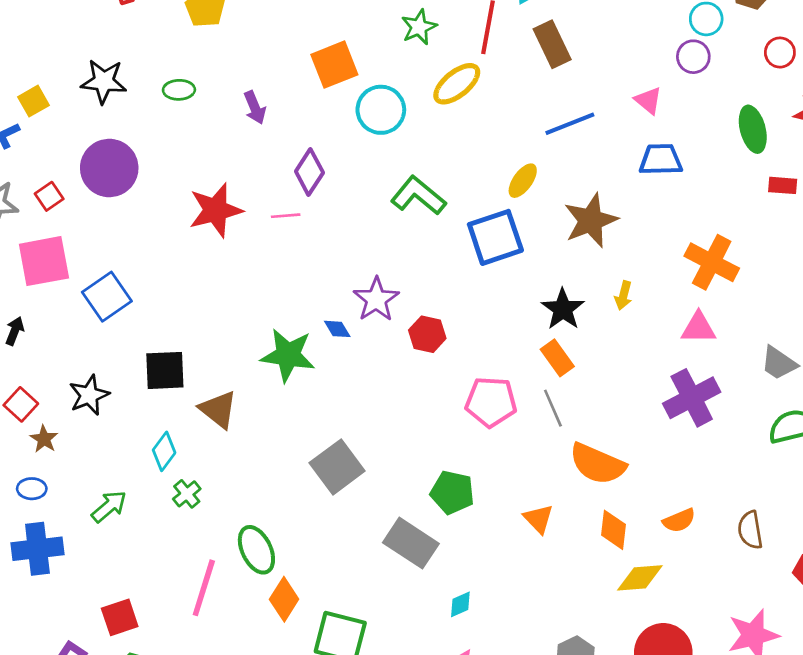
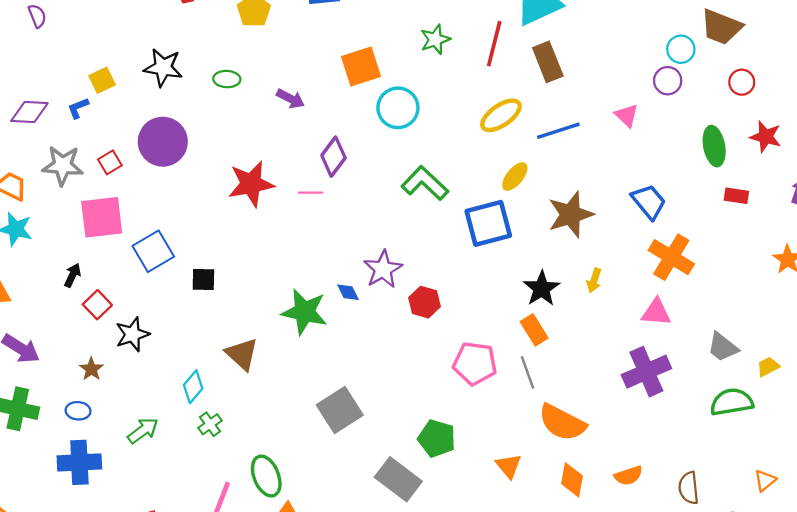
yellow ellipse: (457, 84) -> (501, 115), moved
purple arrow: (255, 108) -> (291, 99), turned -44
blue trapezoid: (661, 160) -> (649, 202), moved, turned 48
black square: (165, 370) -> (203, 279), moved, size x0.7
red square: (21, 404) -> (97, 305), moved

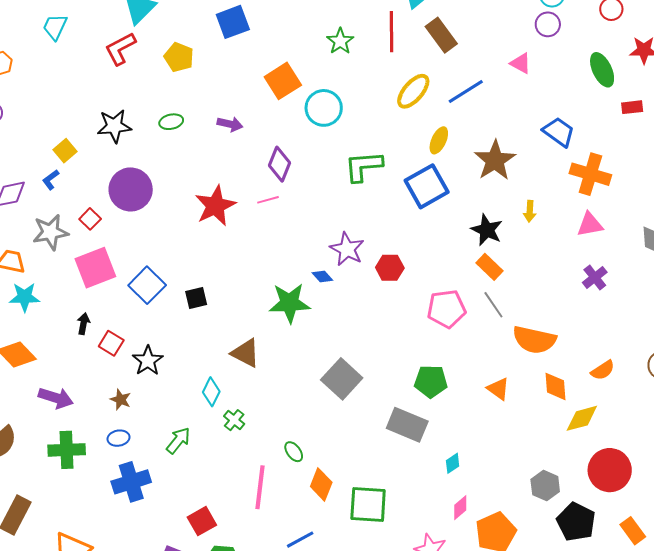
green L-shape: (425, 183) -> (364, 166), turned -33
purple cross: (646, 372) -> (595, 277), size x0.6
green ellipse: (266, 476) -> (294, 452), size x0.6

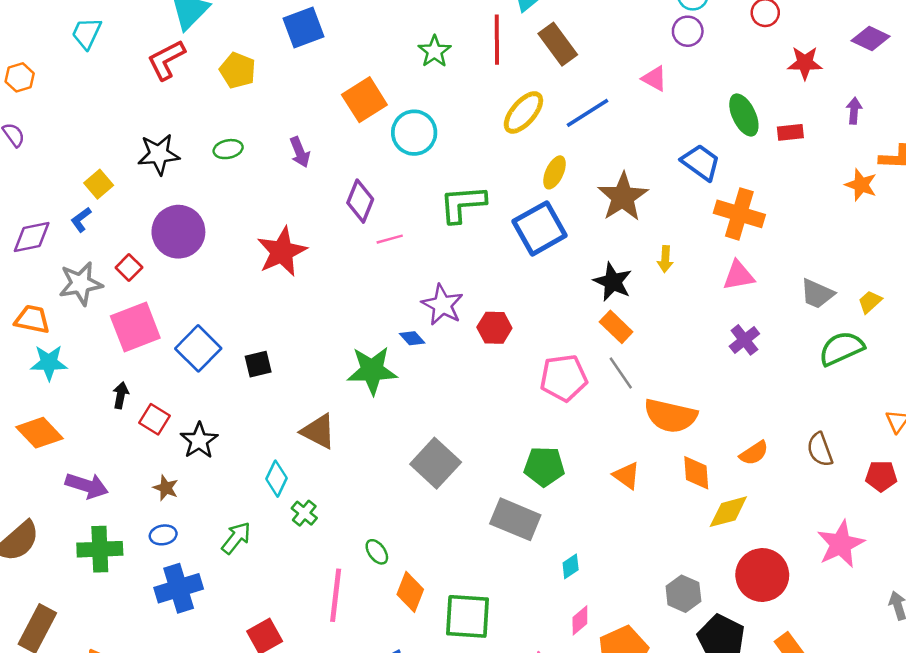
green ellipse: (602, 70) -> (744, 115), moved
purple arrow: (230, 124) -> (300, 152), turned 55
pink line: (268, 200) -> (390, 239), moved

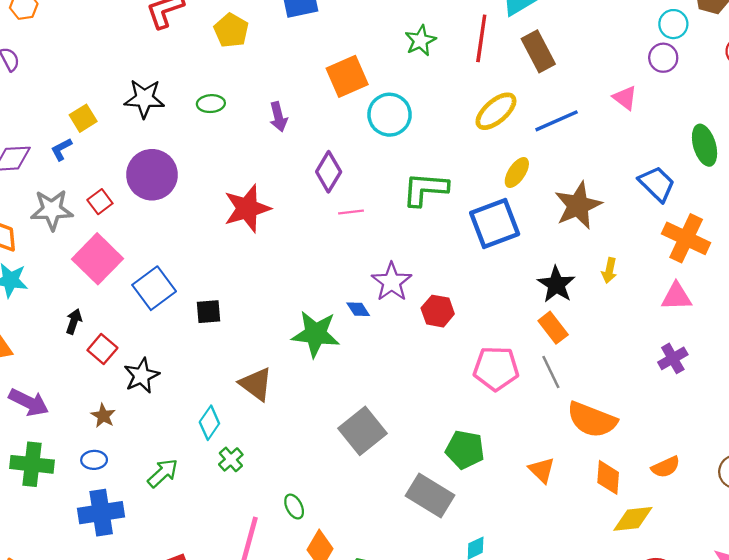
pink square: (135, 327) -> (97, 259), turned -33

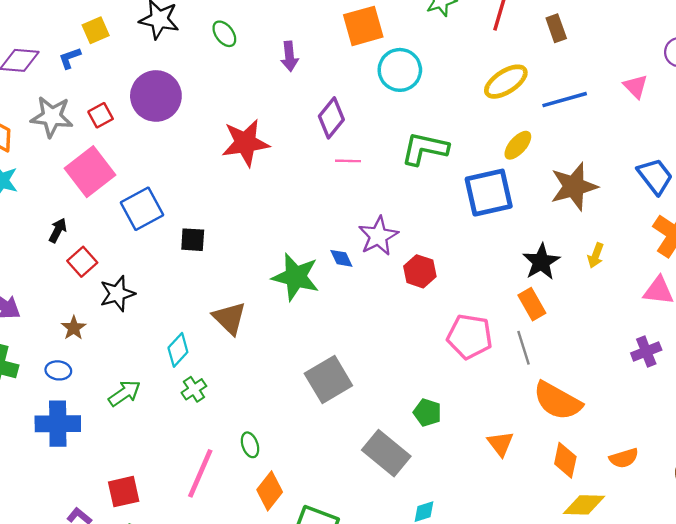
brown rectangle: (538, 51) -> (556, 28), size x0.7
green ellipse: (211, 104) -> (224, 34), turned 48
green pentagon: (465, 450) -> (427, 413), size x0.7

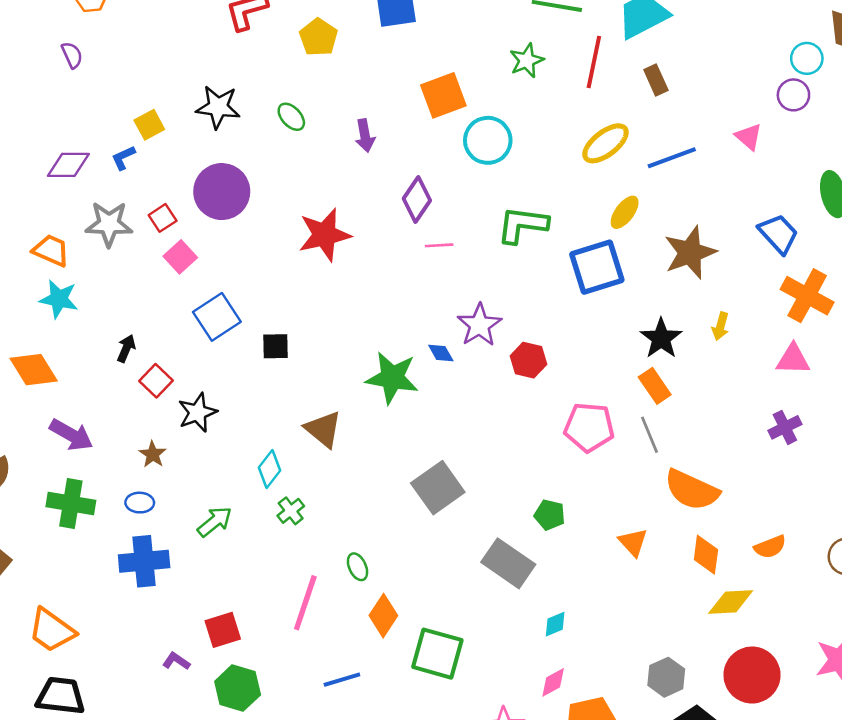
pink square: (90, 172) -> (180, 257), moved, size x0.6

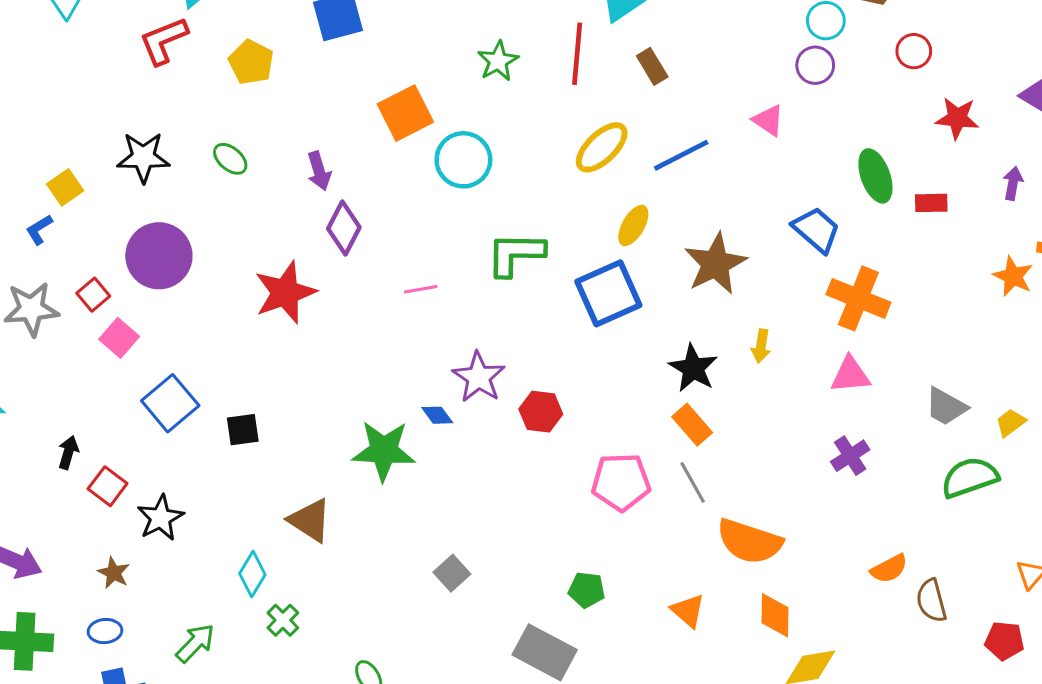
purple diamond: (417, 199) -> (344, 228), moved
gray square: (438, 488) -> (452, 573), size x0.6
orange semicircle: (770, 547) -> (889, 569), moved

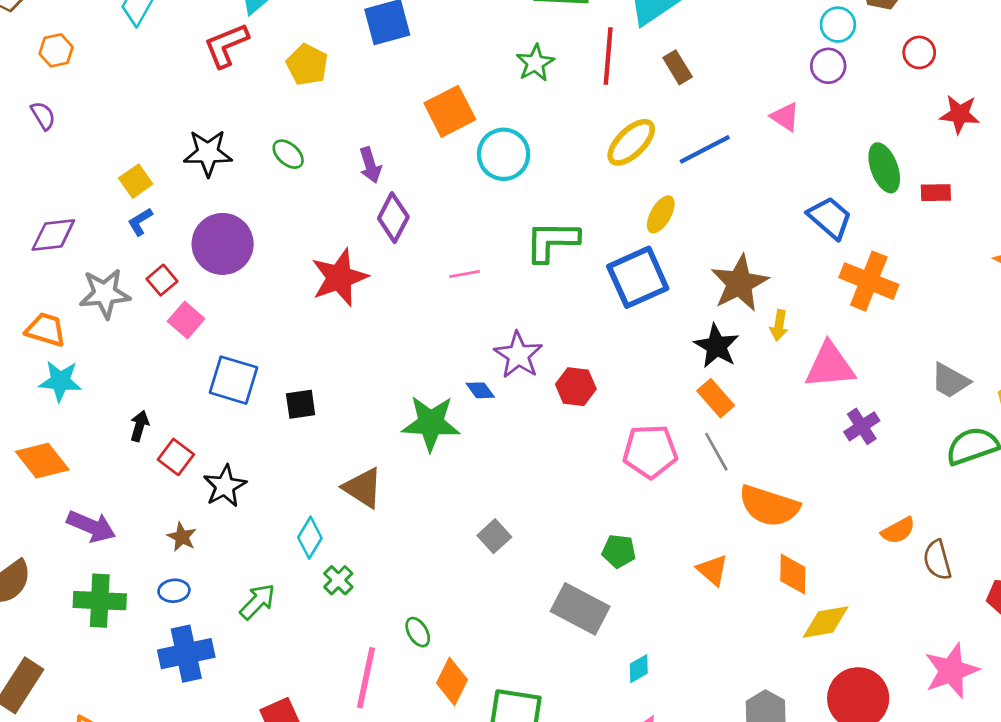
blue L-shape: (39, 229) -> (140, 222), moved
brown star: (715, 264) -> (739, 283), moved
pink triangle: (850, 375) -> (830, 366), moved, size x1.4
blue square: (170, 403) -> (233, 380), turned -33

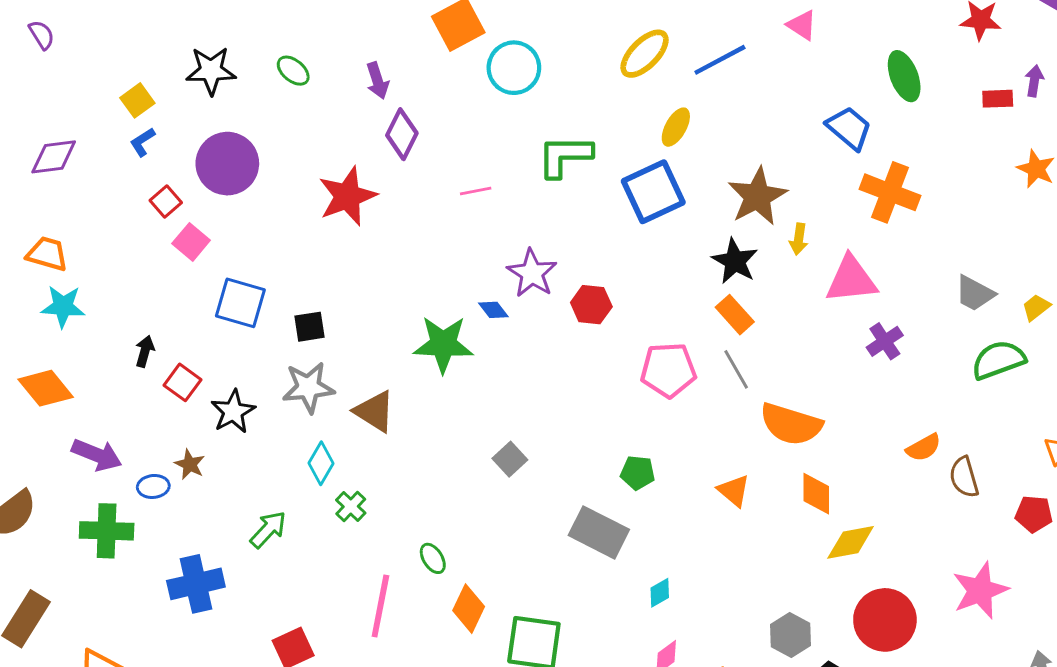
red rectangle: (936, 193) -> (998, 99), moved
gray star: (105, 294) -> (308, 387), moved
blue ellipse: (174, 591) -> (153, 486), moved

